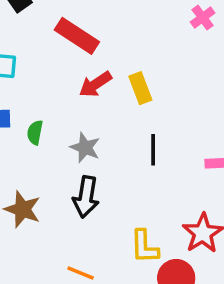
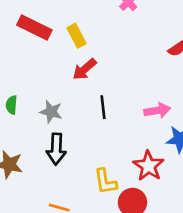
red arrow: (95, 84) -> (85, 69), moved
yellow rectangle: (140, 88) -> (77, 36), moved

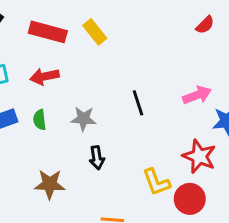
red arrow: (85, 69) -> (45, 76), moved, turned 40
black arrow: (56, 149) -> (97, 158), size x0.7

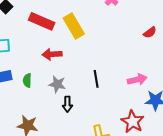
yellow rectangle: (95, 32) -> (74, 26), size x1.4
red arrow: (45, 76) -> (52, 54), moved
black arrow: (97, 158) -> (67, 104), moved

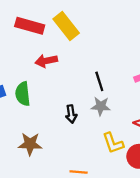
green semicircle: (27, 80) -> (23, 94), size x1.5
gray star: (57, 84) -> (101, 106), moved

